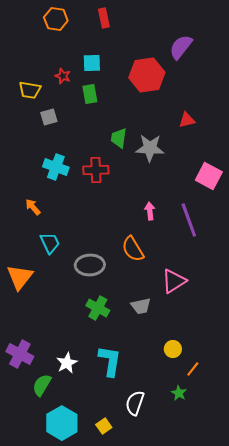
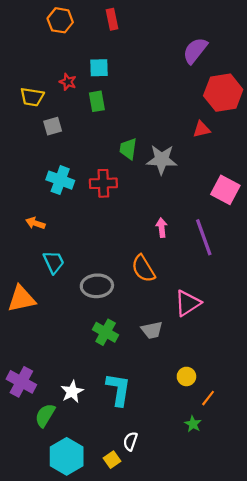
red hexagon: (147, 75) -> (223, 93), moved
orange arrow: (33, 207) -> (35, 223), turned -30
orange triangle: (20, 277) -> (21, 299), turned 40
white semicircle: (135, 403) -> (130, 441), moved, size x0.7

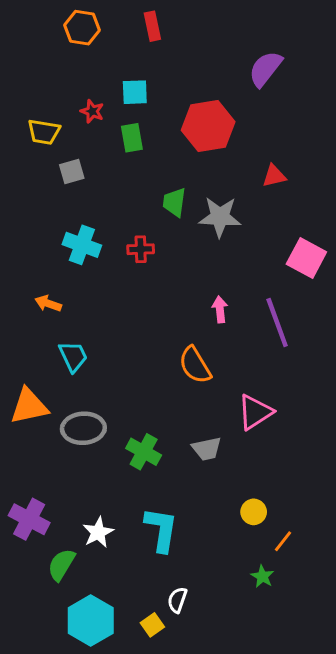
red hexagon: (223, 93) -> (208, 126), moved
red cross: (103, 183) -> (141, 249), size x0.7
gray ellipse: (97, 286) -> (83, 428), moved

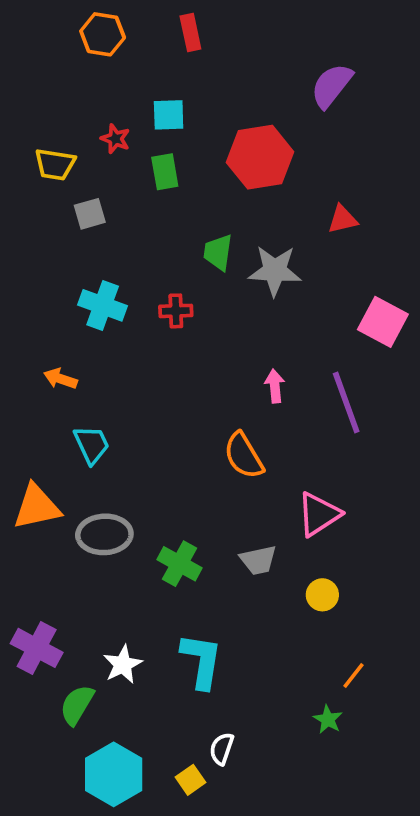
yellow circle: (254, 512) -> (322, 595), moved

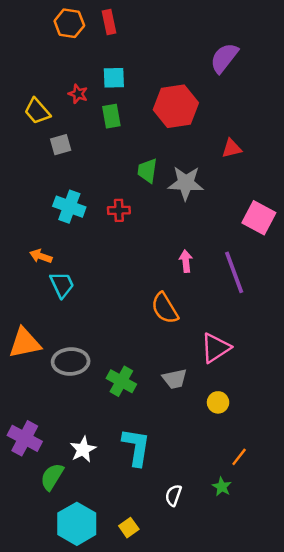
red rectangle: (190, 33) -> (109, 22), moved
yellow trapezoid: (55, 164) -> (37, 111), turned 40
cyan trapezoid: (92, 445) -> (62, 285), moved
white semicircle: (222, 749) -> (173, 495), moved

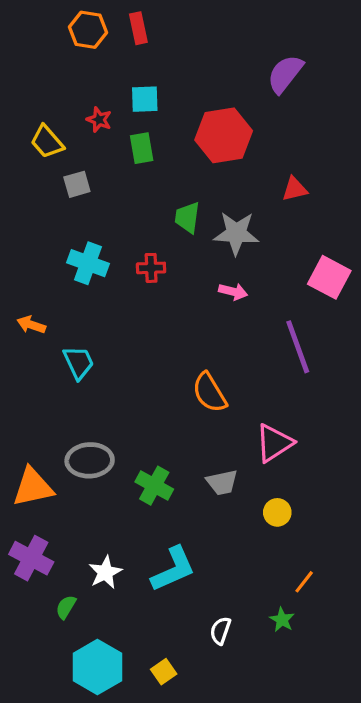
orange arrow: (41, 256) -> (31, 325), moved
pink arrow: (186, 261) -> (233, 292), moved, turned 110
orange triangle: (25, 343) -> (33, 487), moved
cyan L-shape: (136, 447) -> (173, 569), turned 57
green semicircle: (52, 477) -> (66, 607), size x0.7

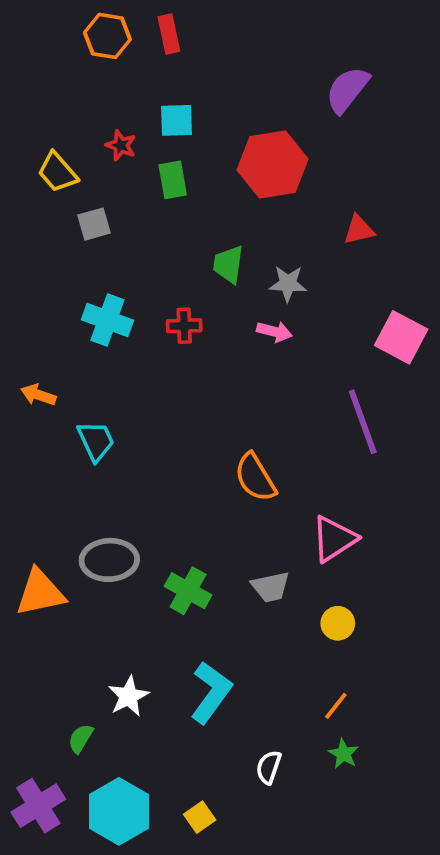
gray star: (236, 233) -> (288, 284), size x0.7
pink arrow: (233, 292) -> (274, 332), moved
purple cross: (31, 558) -> (38, 806), moved, turned 30
cyan L-shape: (173, 569) -> (211, 692), turned -30
orange line: (304, 582) -> (336, 706), moved

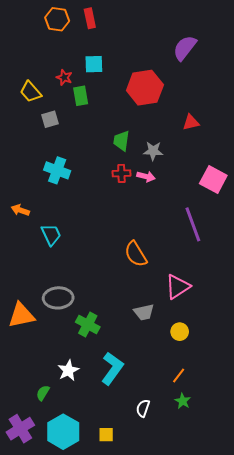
green rectangle: (173, 180) -> (81, 96), moved
red cross: (184, 326) -> (121, 173), moved
green cross: (188, 591) -> (88, 324), moved
yellow square: (200, 817) -> (106, 435), turned 35

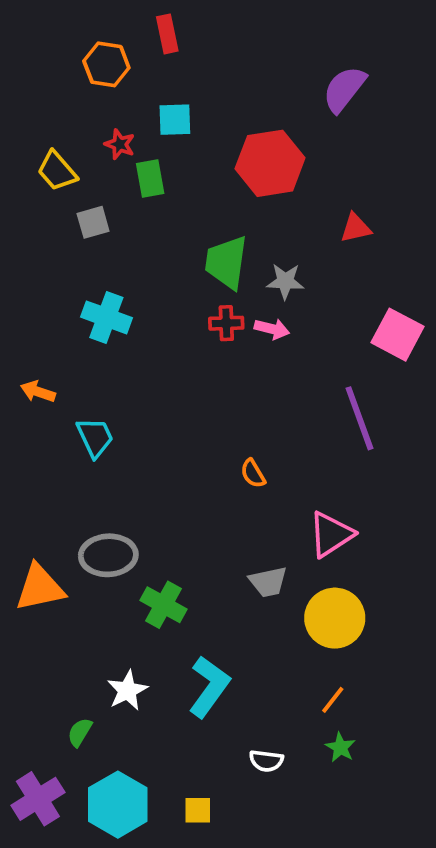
orange hexagon: (57, 19) -> (106, 64), moved
green trapezoid: (121, 141) -> (226, 262), size x1.4
orange semicircle: (136, 254) -> (253, 473), size x0.6
yellow circle: (180, 332) -> (335, 618), size x1.8
white semicircle: (143, 408) -> (266, 761), turned -102

